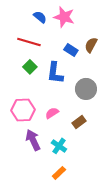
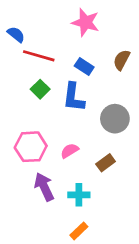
blue semicircle: (40, 17) -> (16, 34), moved
blue rectangle: (71, 50) -> (84, 67), moved
cyan cross: (59, 146) -> (79, 195), turned -35

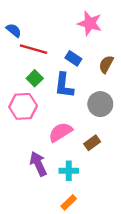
pink star: (86, 22) -> (90, 23), moved
brown semicircle: (122, 60) -> (106, 64), moved
pink hexagon: (31, 147) -> (23, 106), moved
pink semicircle: (69, 151) -> (60, 132), size x1.5

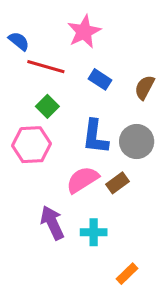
pink star: (90, 23) -> (84, 32), moved, turned 30
blue L-shape: (64, 85) -> (95, 137), moved
brown rectangle: (92, 143) -> (118, 183), moved
orange rectangle: (69, 202) -> (127, 274), moved

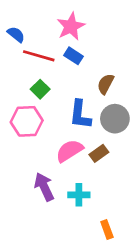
blue rectangle: (100, 79) -> (73, 56), moved
brown semicircle: (145, 87) -> (106, 84), moved
orange rectangle: (127, 274) -> (107, 230), turned -66

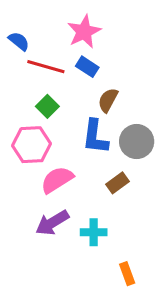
brown semicircle: (106, 84) -> (108, 100), moved
pink semicircle: (69, 151) -> (57, 180), moved
purple arrow: (44, 187) -> (52, 223), turned -96

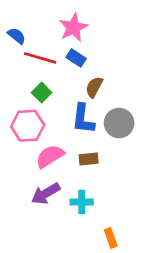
brown rectangle: (118, 183) -> (89, 159), moved, turned 30

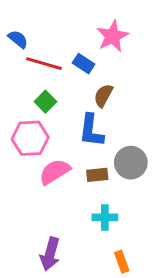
pink star: (73, 27) -> (113, 36), moved
gray circle: (119, 123) -> (131, 163), moved
purple arrow: (46, 194) -> (50, 254), moved, turned -44
cyan cross: (82, 202) -> (105, 217), moved

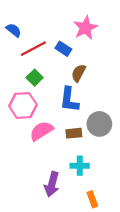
red line: (44, 64) -> (33, 49), turned -44
purple arrow: (50, 254) -> (52, 184), moved

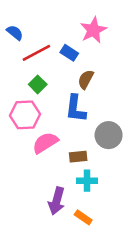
brown rectangle: (74, 133) -> (78, 157), moved
orange rectangle: (92, 199) -> (83, 217), moved, turned -35

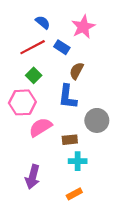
blue semicircle: (15, 33) -> (43, 22), moved
purple arrow: (57, 201) -> (33, 177), moved
orange rectangle: (83, 217) -> (74, 194), turned -63

